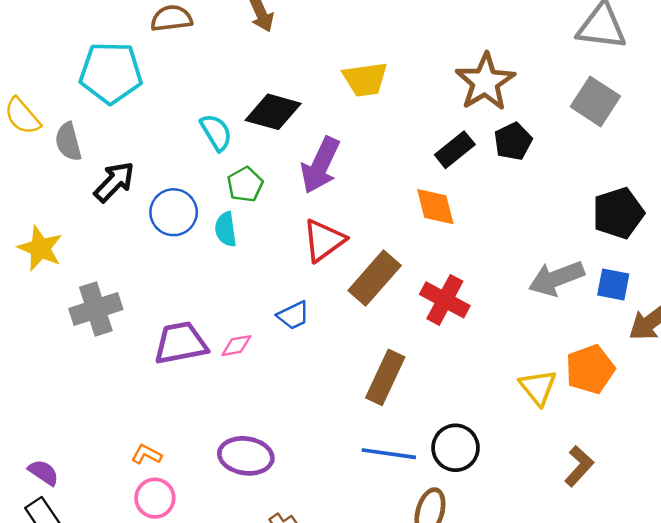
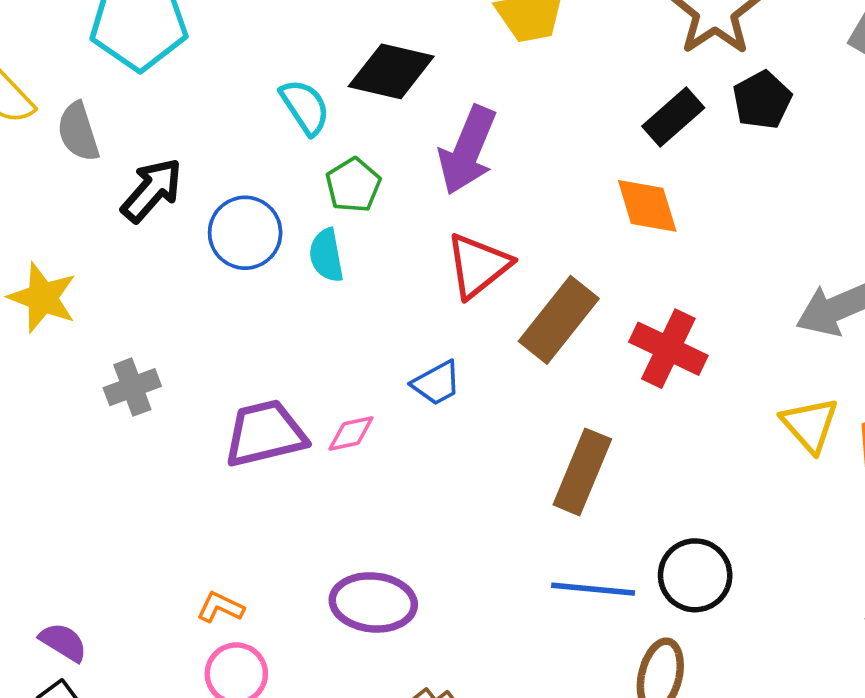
gray cross: (96, 309) -> (132, 387), size x0.7
yellow triangle: (538, 387) -> (810, 425), moved

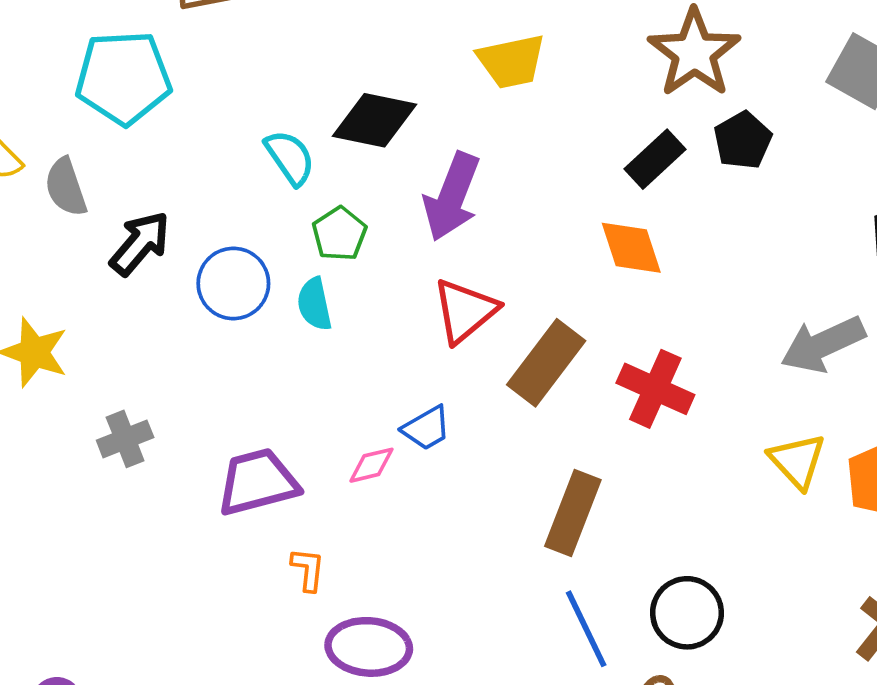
pink diamond: (351, 434) -> (371, 465), moved
blue line: (593, 589) -> (586, 629), turned 60
orange L-shape: (220, 607) -> (308, 569), moved, turned 72

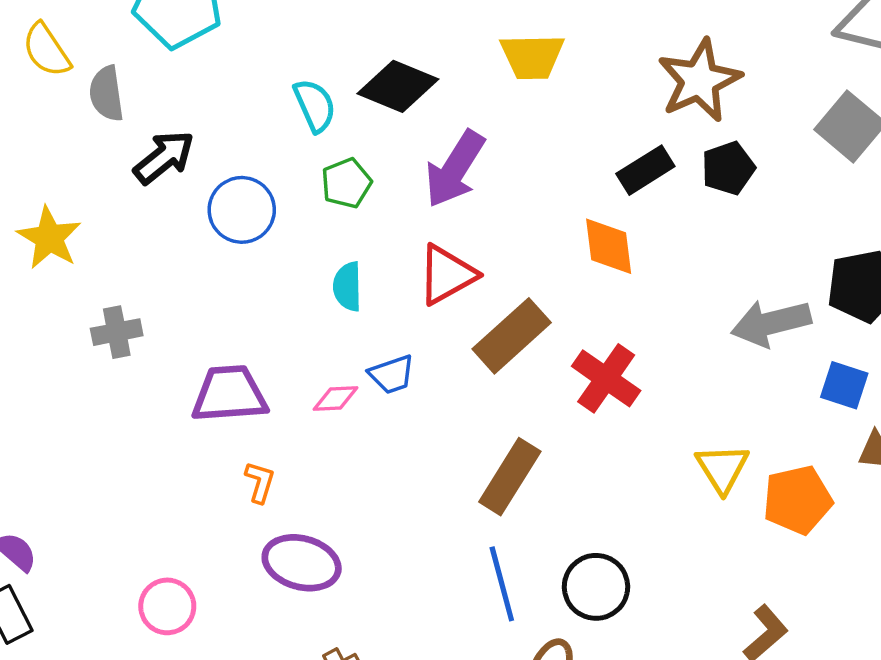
cyan semicircle: (314, 304) -> (348, 286), moved
gray arrow: (823, 344) -> (771, 323), moved

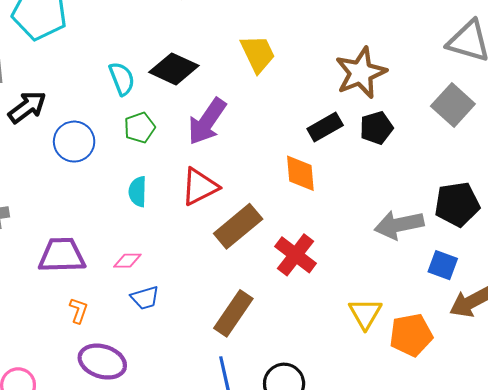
yellow trapezoid: (532, 56) -> (258, 54), turned -117
blue trapezoid: (392, 374) -> (145, 298), moved

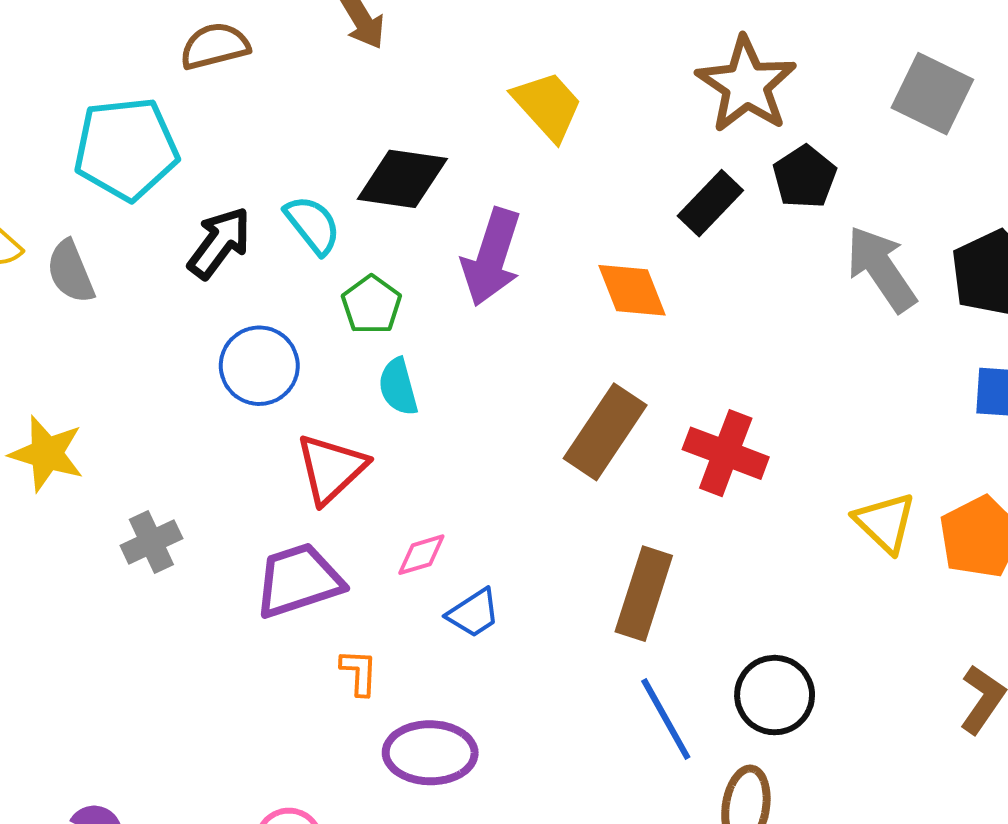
black arrow: (27, 107) -> (219, 243), moved
orange diamond: (300, 173) -> (632, 290), moved
red triangle: (200, 187) -> (331, 468), moved
cyan semicircle: (138, 192) -> (398, 387), moved
gray arrow: (399, 225) -> (881, 269), moved, turned 84

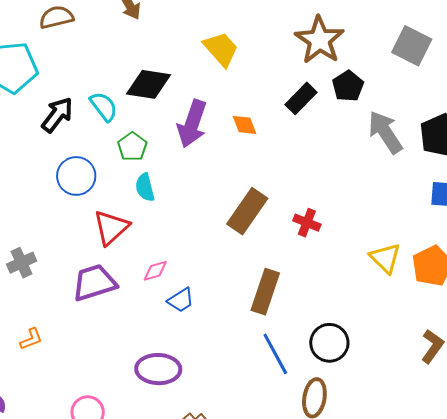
orange diamond: (632, 290) -> (245, 125), moved, size x0.7
red cross: (726, 453) -> (307, 223), size x0.7
orange L-shape: (359, 672) -> (31, 339), moved, turned 65

